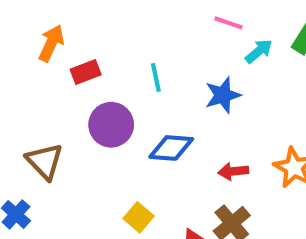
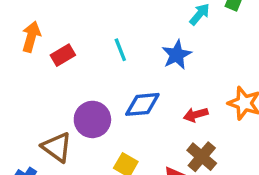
purple circle: (111, 125) -> (92, 119), moved
brown triangle: (45, 161) -> (57, 147), moved

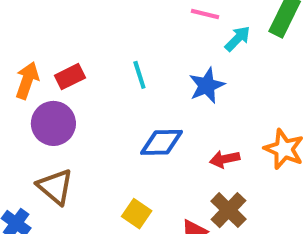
orange arrow: (31, 37) -> (27, 80), moved
purple circle: (92, 119) -> (53, 123), moved

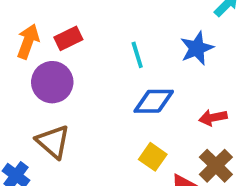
cyan line: (139, 75) -> (137, 55), moved
yellow square: (137, 214) -> (153, 157), moved

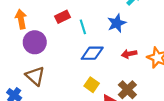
red rectangle: (68, 38) -> (62, 17), moved
orange arrow: (28, 41) -> (21, 19), turned -30
red arrow: (213, 118) -> (129, 54), moved

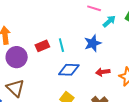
red rectangle: (62, 17) -> (42, 46), moved

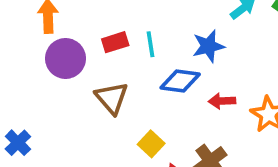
blue diamond: (69, 70) -> (180, 81), moved
brown triangle: (15, 88) -> (112, 98), moved

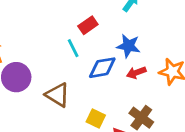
red rectangle: (115, 42) -> (88, 25), moved
blue star: (208, 46) -> (128, 46), moved, turned -30

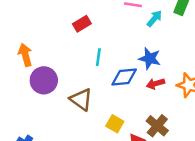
red rectangle: (88, 25) -> (82, 24), moved
cyan line: (73, 48) -> (98, 57), turned 30

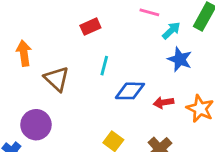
blue star: (150, 58) -> (180, 59), moved
purple circle: (44, 80) -> (36, 125), moved
brown triangle: (81, 99) -> (57, 79), moved

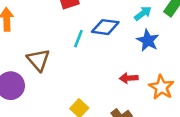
brown triangle: (57, 79) -> (38, 60), moved
blue diamond: (130, 91) -> (105, 27), moved

